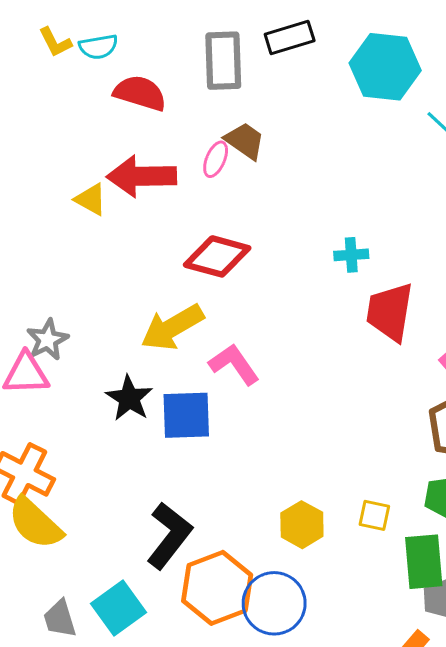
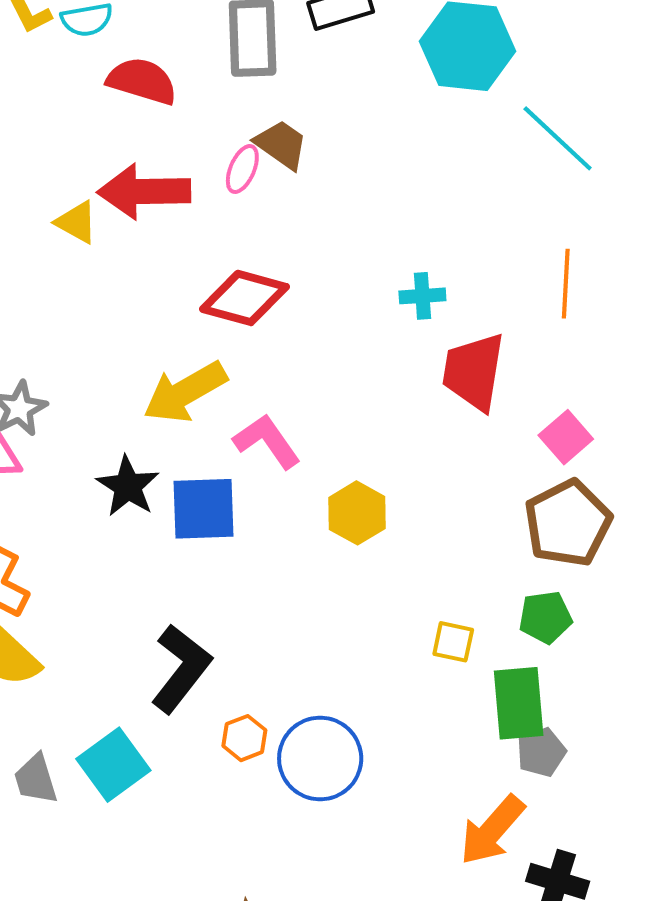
yellow hexagon: (302, 525) -> (357, 513), moved
orange hexagon: (217, 588) -> (244, 738), size x0.5

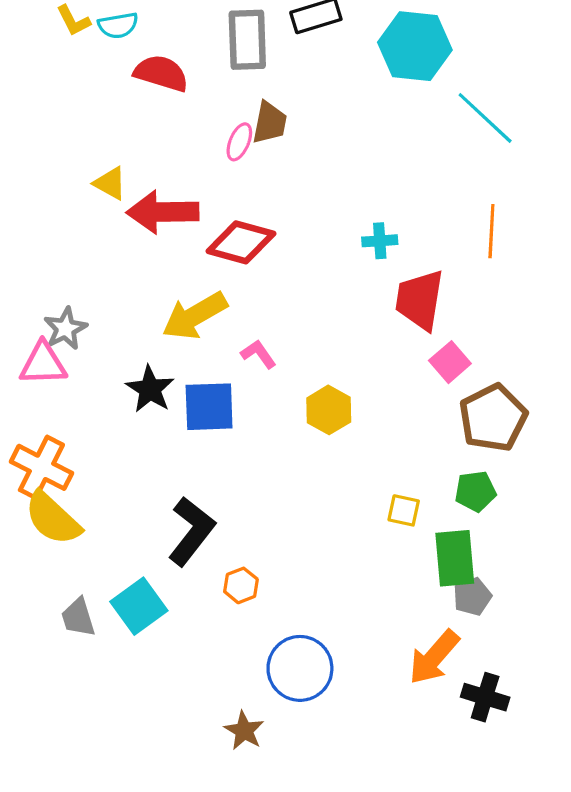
brown trapezoid: (281, 144) -> (270, 123), turned 66
red arrow: (144, 192) -> (163, 212), moved
pink square: (566, 437) -> (450, 362), moved
pink L-shape: (267, 441) -> (258, 354), size x0.7
blue circle: (320, 759) -> (300, 668), moved

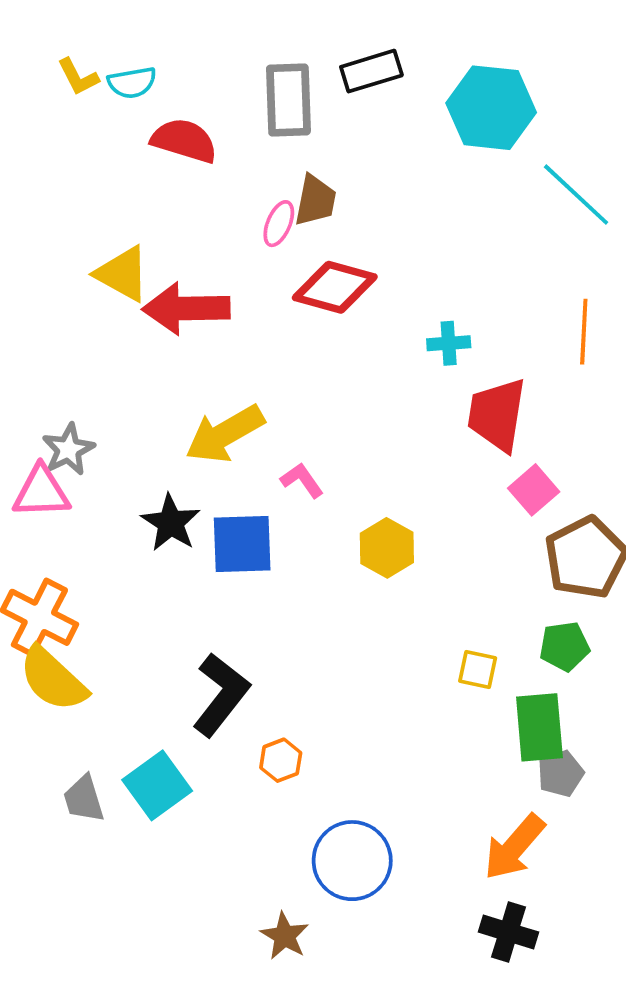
yellow triangle: (110, 183) -> (122, 274), size x1.4
red diamond: (241, 242) -> (335, 287), moved
black cross: (485, 697) -> (509, 932), moved

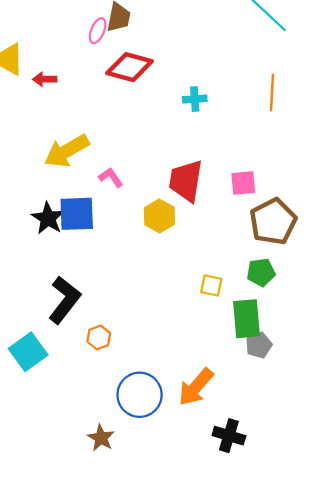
red arrow: (186, 308) -> (45, 79), size x0.5
red trapezoid: (497, 415) -> (186, 181), moved
pink square: (534, 490) -> (243, 183), turned 36
black star: (171, 523) -> (48, 218), moved
orange arrow: (514, 847) -> (196, 387), moved

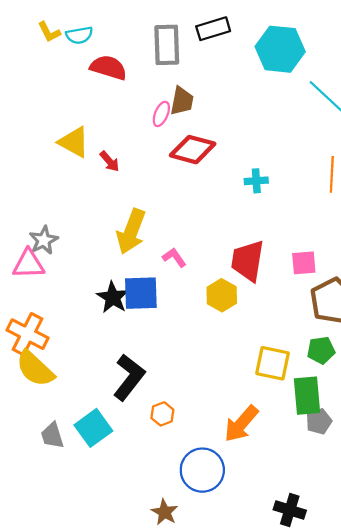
red arrow: (45, 79) -> (110, 161), turned -130
yellow arrow: (67, 151) -> (131, 232), turned -39
yellow square: (211, 286) -> (272, 363), size x1.6
orange arrow: (196, 387) -> (241, 424), moved

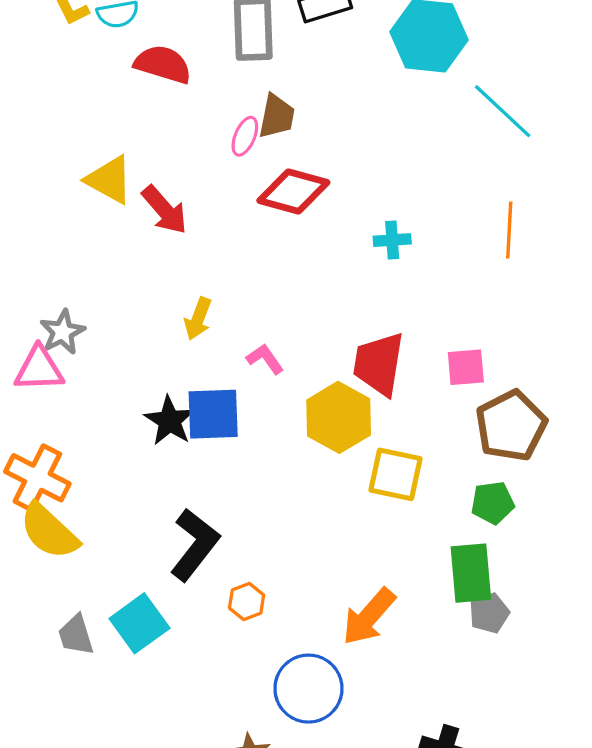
red arrow: (110, 161) -> (165, 210), size x1.5
yellow arrow: (131, 232) -> (198, 319), size x0.6
yellow hexagon: (222, 295) -> (339, 417), size x1.4
yellow square: (272, 363) -> (396, 474), moved

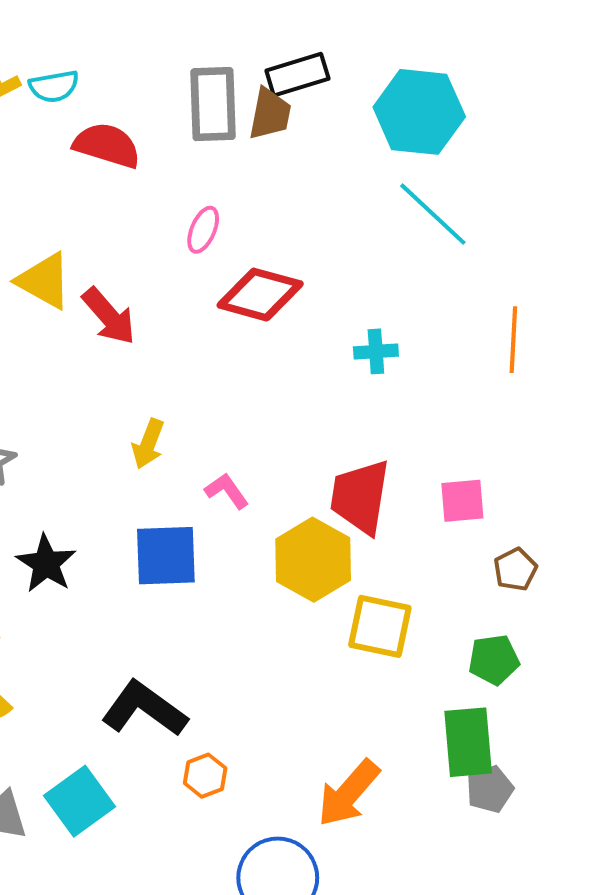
cyan line: (503, 111) -> (433, 214), moved
brown trapezoid: (277, 116) -> (270, 114), moved
black star: (170, 421) -> (46, 564), moved
brown pentagon: (511, 426) -> (515, 569), size x0.5
black L-shape: (195, 545) -> (144, 709), turned -92

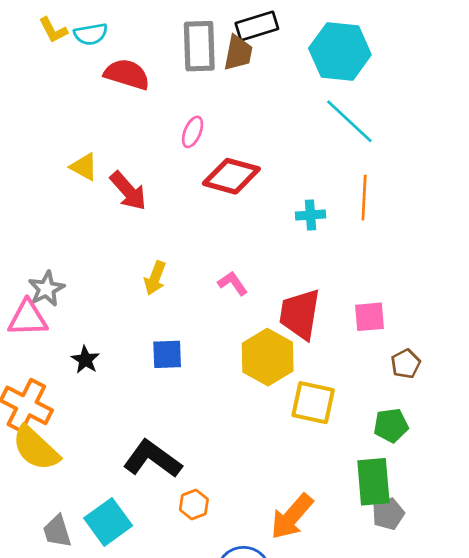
yellow triangle: (44, 281) -> (84, 167), size x0.7
orange line: (513, 340) -> (364, 198), moved
pink L-shape: (227, 491) -> (233, 283), moved
blue square: (166, 556) -> (167, 354), size x0.7
black star: (46, 564) -> (85, 360), size x0.7

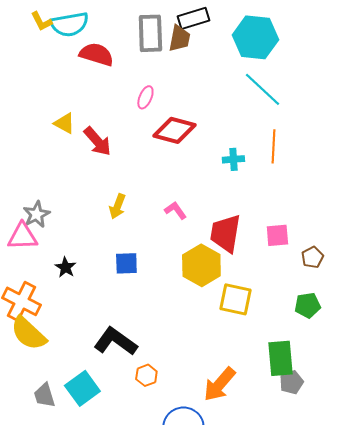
cyan semicircle: (91, 34) -> (69, 24), size x1.5
brown pentagon: (406, 364) -> (312, 257), moved
green pentagon: (391, 425) -> (307, 305), moved

